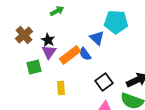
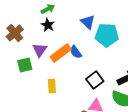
cyan pentagon: (116, 22) -> (107, 35), moved
blue triangle: (97, 38) -> (88, 22), moved
black star: (48, 40) -> (48, 25), moved

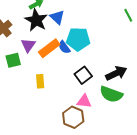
blue triangle: (88, 22) -> (57, 17), moved
black star: (48, 25) -> (36, 20), size x1.6
cyan pentagon: (107, 35) -> (78, 39), moved

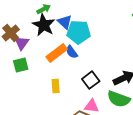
cyan pentagon: (78, 39) -> (79, 32), moved
purple triangle: (28, 45) -> (22, 43), moved
yellow rectangle: (40, 81) -> (56, 86), moved

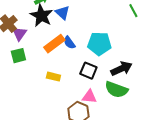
cyan pentagon: (79, 32) -> (99, 44), moved
black square: (91, 80) -> (88, 71), turned -30
yellow rectangle: (56, 86) -> (53, 77), turned -72

